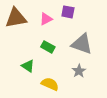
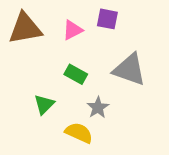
green triangle: (28, 66) -> (44, 104), turned 40
gray star: (79, 71) -> (98, 107), moved

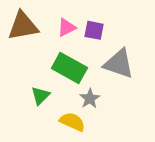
purple square: (107, 19) -> (94, 30), moved
green rectangle: (76, 74) -> (69, 68), size x1.6

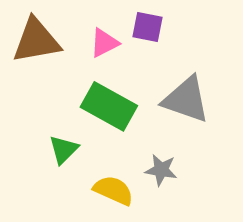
purple square: (94, 30) -> (147, 27), moved
gray star: (90, 99) -> (161, 170), moved, turned -30

